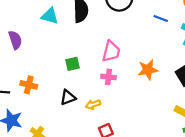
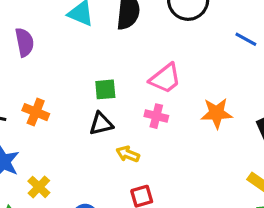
pink trapezoid: (111, 51) -> (165, 78), turned 30
black triangle: (68, 97) -> (101, 124), moved
yellow arrow: (93, 104) -> (128, 154), turned 32

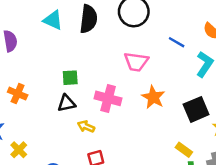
pink trapezoid: (165, 78) -> (136, 62), moved, turned 45
orange star: (217, 113) -> (153, 97), turned 30
pink cross: (156, 116) -> (108, 98), size x1.5

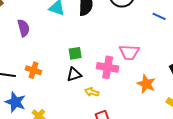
pink trapezoid: (136, 62) -> (129, 52), moved
orange star: (153, 97) -> (146, 84), moved

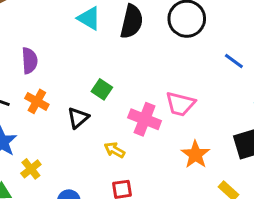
purple semicircle: (24, 28) -> (30, 61), moved
green square: (75, 53) -> (102, 89), turned 32
black triangle: (74, 74) -> (78, 118), moved, turned -35

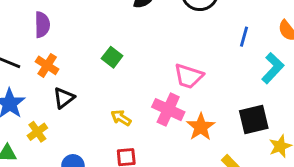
blue line: (234, 61) -> (244, 37), turned 66
black triangle: (78, 118) -> (64, 98), moved
pink cross: (145, 119) -> (168, 110), moved

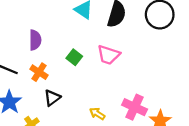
green square: (112, 57) -> (74, 57), moved
pink trapezoid: (189, 76) -> (108, 55), moved

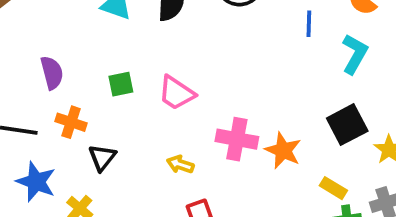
pink trapezoid: (108, 55) -> (176, 93), moved, turned 30
green square: (74, 57) -> (121, 84), turned -35

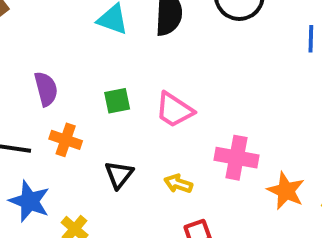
orange star: (283, 151) -> (286, 191), moved
black triangle: (102, 157) -> (119, 175), moved

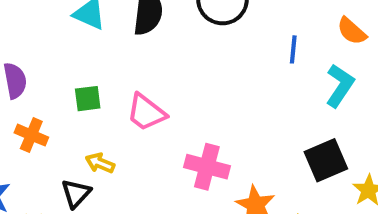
black triangle: (119, 175) -> (76, 193), moved
yellow arrow: (178, 184) -> (100, 163), moved

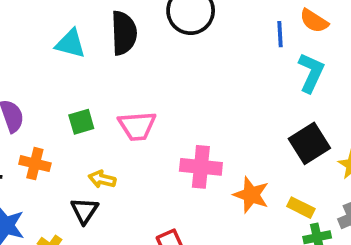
blue line: (293, 49) -> (280, 34), moved
pink trapezoid: (146, 112) -> (137, 126), turned -33

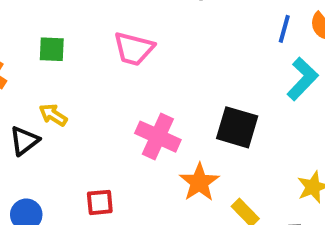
pink trapezoid: (137, 126) -> (134, 49), moved
black square: (309, 143) -> (237, 127), moved, turned 30

